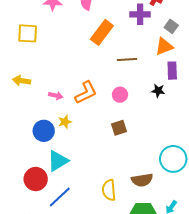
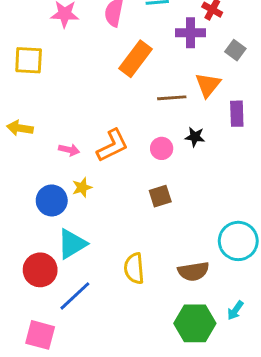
orange triangle: (164, 46) -> (208, 85), moved, turned -30
black star: (158, 91) -> (195, 137), moved
yellow semicircle: (109, 190) -> (134, 268), moved

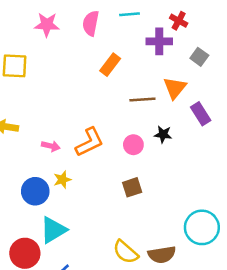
orange rectangle: (136, 59) -> (110, 65), size x0.7
purple rectangle: (237, 114) -> (201, 114), turned -30
yellow semicircle: (134, 268) -> (126, 252), moved, turned -44

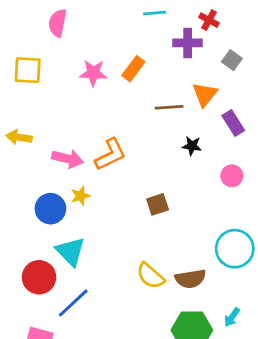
pink semicircle: (91, 23) -> (58, 23), moved
pink star: (47, 25) -> (93, 73), moved
pink circle: (133, 145) -> (232, 176), moved
pink arrow: (51, 146) -> (68, 159), size x1.5
cyan triangle: (53, 230) -> (70, 252), turned -44

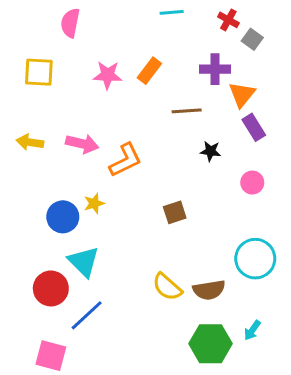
purple cross: (188, 43) -> (215, 69), moved
gray square: (232, 60) -> (252, 39), moved
orange triangle: (205, 94) -> (242, 94), moved
pink arrow: (68, 159) -> (82, 144), moved

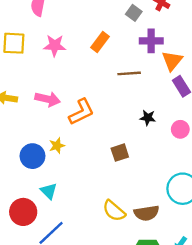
gray square: (252, 39) -> (134, 13), moved
pink star: (108, 75) -> (55, 46), moved
black star: (210, 151) -> (148, 118), moved
cyan triangle: (84, 262) -> (49, 191), size x0.7

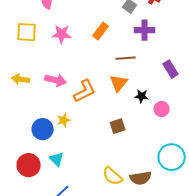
orange triangle: (172, 61) -> (119, 83), moved
pink circle: (180, 129) -> (162, 109), moved
red circle: (23, 212) -> (29, 165), moved

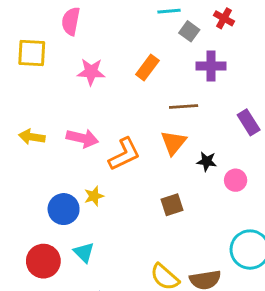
yellow square: (27, 32) -> (32, 53), moved

